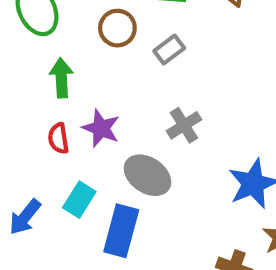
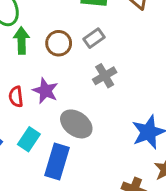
brown circle: (117, 28) -> (59, 43), moved
green arrow: (61, 78) -> (22, 41), moved
gray cross: (184, 125) -> (105, 76), moved

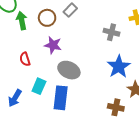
gray cross: (105, 76) -> (112, 32), moved, turned -35
purple star: (45, 91) -> (53, 45), moved

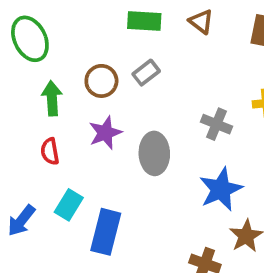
green arrow: (22, 21) -> (52, 98), moved
purple star: (53, 45) -> (105, 133), turned 30
gray ellipse: (69, 70) -> (154, 153), moved, turned 55

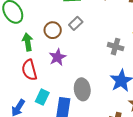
red semicircle: (50, 151) -> (29, 70), size x1.5
gray ellipse: (154, 153) -> (82, 89), moved

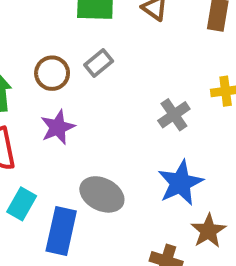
gray cross: (116, 47) -> (174, 115), turned 35
gray ellipse: (82, 89) -> (102, 194), turned -60

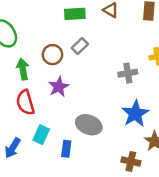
gray cross: (174, 115) -> (128, 73), turned 30
blue rectangle: (61, 231) -> (66, 149), size x0.6

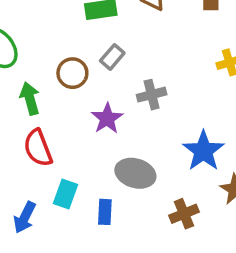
gray cross: (128, 73) -> (152, 95), moved
purple star: (59, 87) -> (107, 118), moved
brown cross: (131, 161) -> (184, 214), moved, turned -30

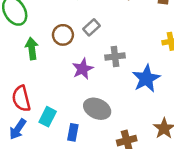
red semicircle: (38, 148) -> (21, 99), moved
blue star: (203, 151) -> (146, 79), moved

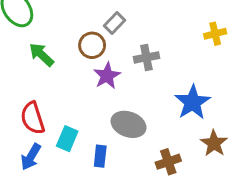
brown circle: (63, 35) -> (92, 45), moved
green arrow: (32, 49) -> (41, 55), turned -35
blue star: (146, 79) -> (193, 102), moved

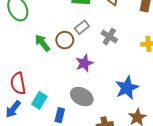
green arrow: (41, 55) -> (42, 43), moved
gray cross: (146, 57) -> (109, 37), moved, turned 35
purple star: (107, 76) -> (84, 63), moved

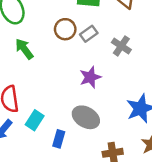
brown circle: (65, 40) -> (65, 29), moved
green arrow: (42, 43) -> (24, 49), moved

